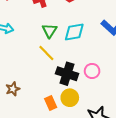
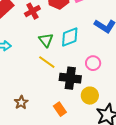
pink circle: (92, 71) -> (93, 63), moved
yellow circle: (70, 98) -> (90, 96), moved

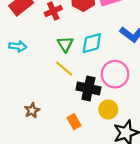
pink circle: (93, 63) -> (115, 74), size x1.6

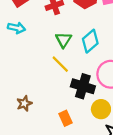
cyan diamond: (92, 43) -> (90, 41), turned -30
cyan arrow: (18, 46) -> (17, 28), moved

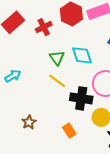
cyan arrow: (17, 28) -> (13, 76), moved, turned -35
cyan diamond: (90, 41) -> (82, 55), turned -60

